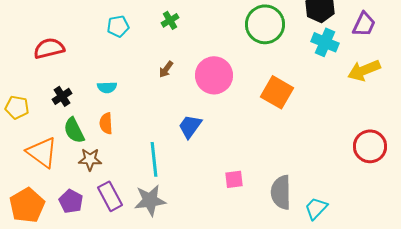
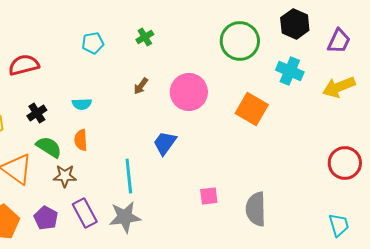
cyan cross: (325, 42) -> (290, 71), moved
green semicircle: (74, 130) -> (49, 147), turned 148
cyan trapezoid: (316, 208) -> (339, 225), moved, turned 120

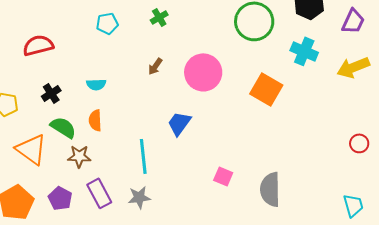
red circle: (345, 163) -> (359, 143), size x0.6
pink square: (209, 196) -> (223, 176), turned 30
gray star: (125, 217) -> (139, 197), size x0.7

